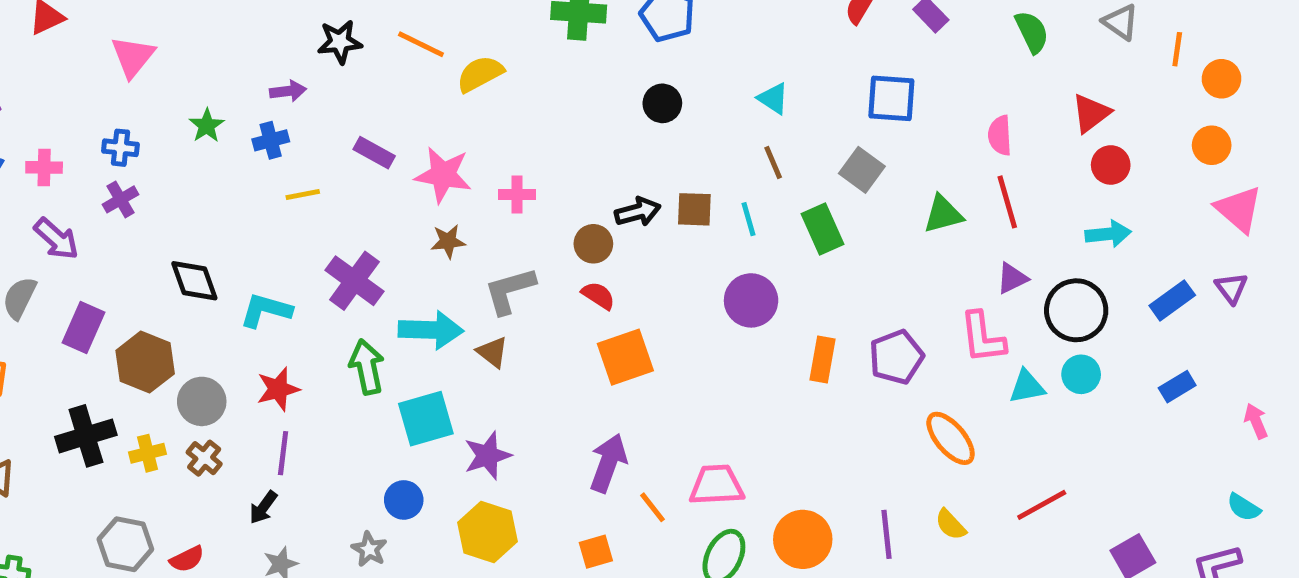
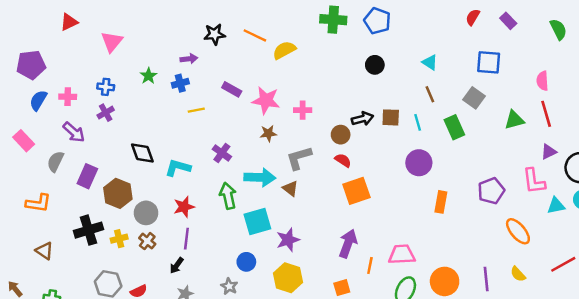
purple cross: (354, 281) -> (222, 153), size x0.7
orange rectangle: (822, 360) -> (441, 202), moved
orange line: (653, 507) -> (370, 266), turned 49

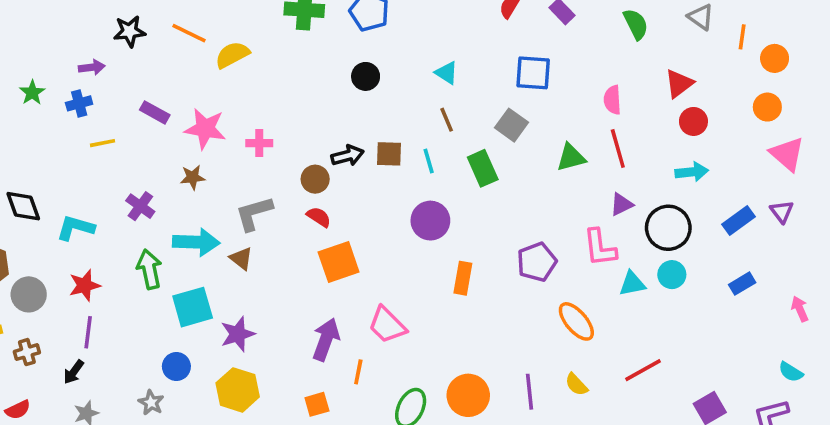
brown star: (268, 133) -> (193, 177), moved
brown cross: (147, 241) -> (27, 352), moved, turned 35
pink trapezoid: (402, 255) -> (387, 325), moved, turned -132

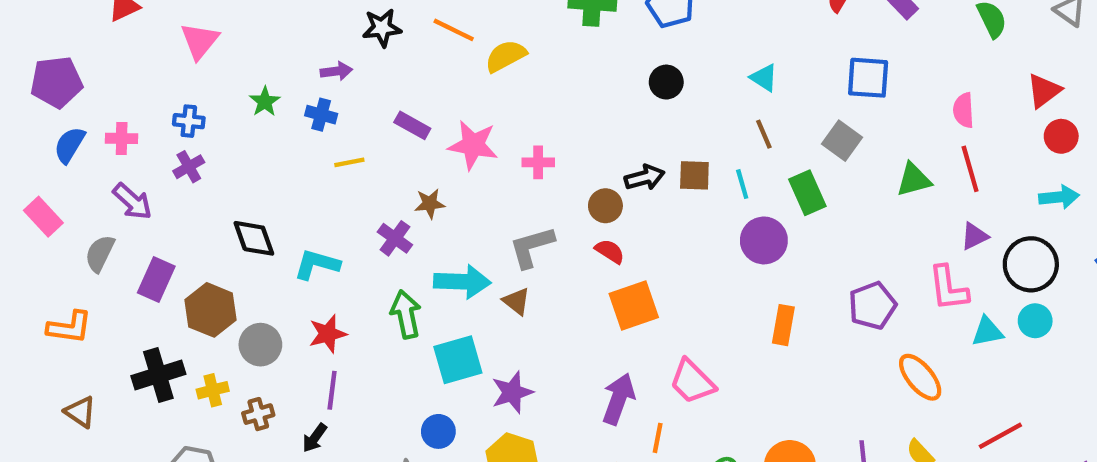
blue cross: (79, 103) -> (321, 115), turned 30
brown star: (193, 177) -> (430, 204), moved
purple circle: (430, 221) -> (764, 240), moved

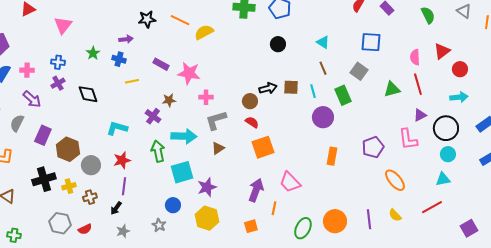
red triangle: (1044, 91) -> (442, 51), moved
pink cross: (538, 162) -> (206, 97), moved
black diamond: (254, 238) -> (88, 94), moved
brown triangle: (516, 301) -> (218, 148), moved, turned 48
cyan triangle: (987, 332) -> (443, 179), moved

